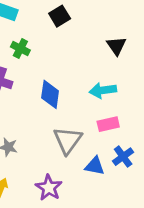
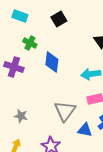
blue diamond: (50, 94) -> (52, 62), moved

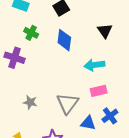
blue diamond: (52, 62) -> (64, 40), moved
gray star: (21, 116) -> (30, 102), moved

